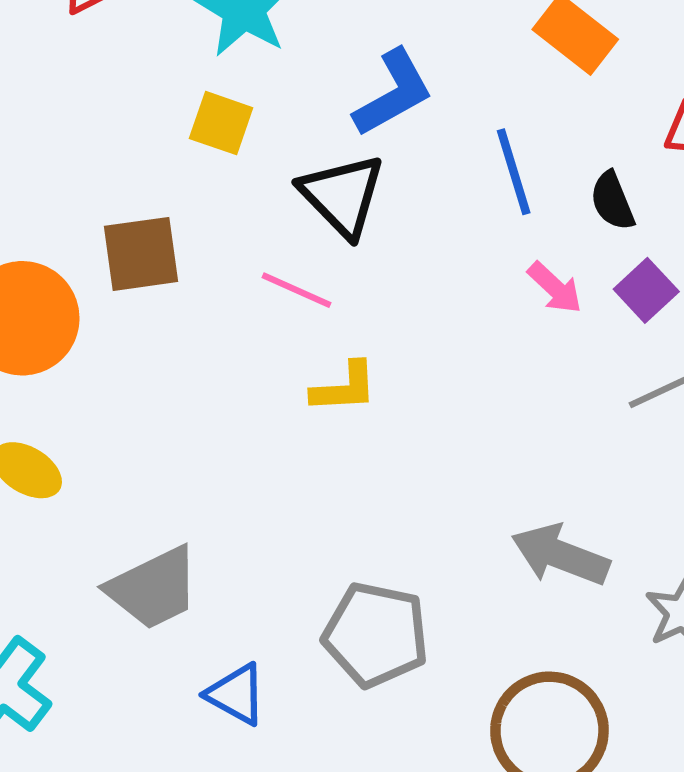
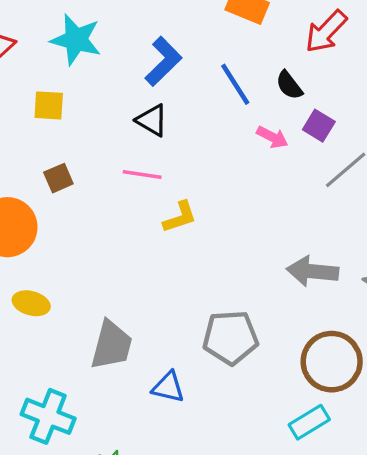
yellow square: (221, 123) -> (49, 105), moved
black triangle: (342, 195) -> (152, 120), size x0.7
brown square: (141, 254) -> (58, 178), size x0.7
gray trapezoid: (153, 588) -> (111, 345), turned -34

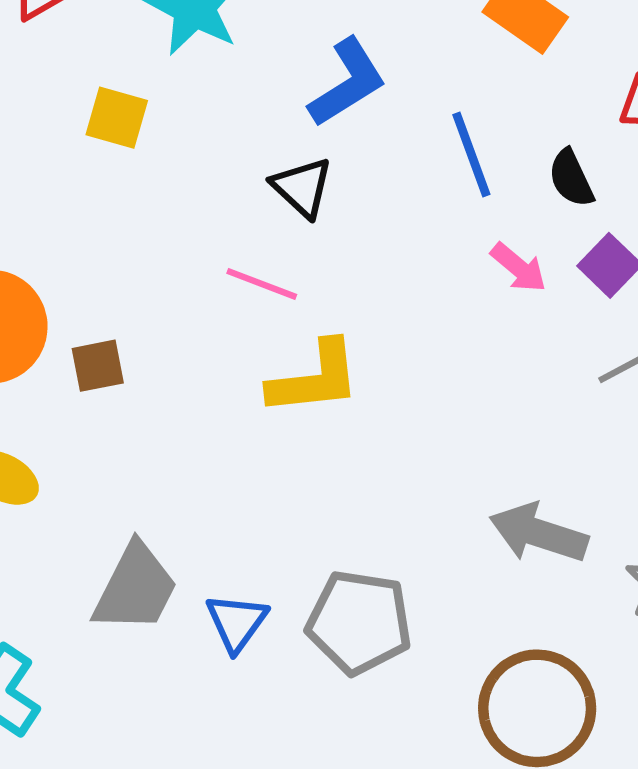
brown square: (58, 178) -> (98, 366), moved
yellow L-shape: (180, 217) -> (315, 378), size x1.4
blue triangle: (168, 387) -> (237, 622), moved, turned 40

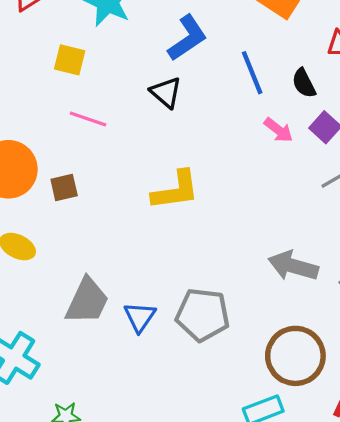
pink line: (262, 284) -> (88, 119), moved

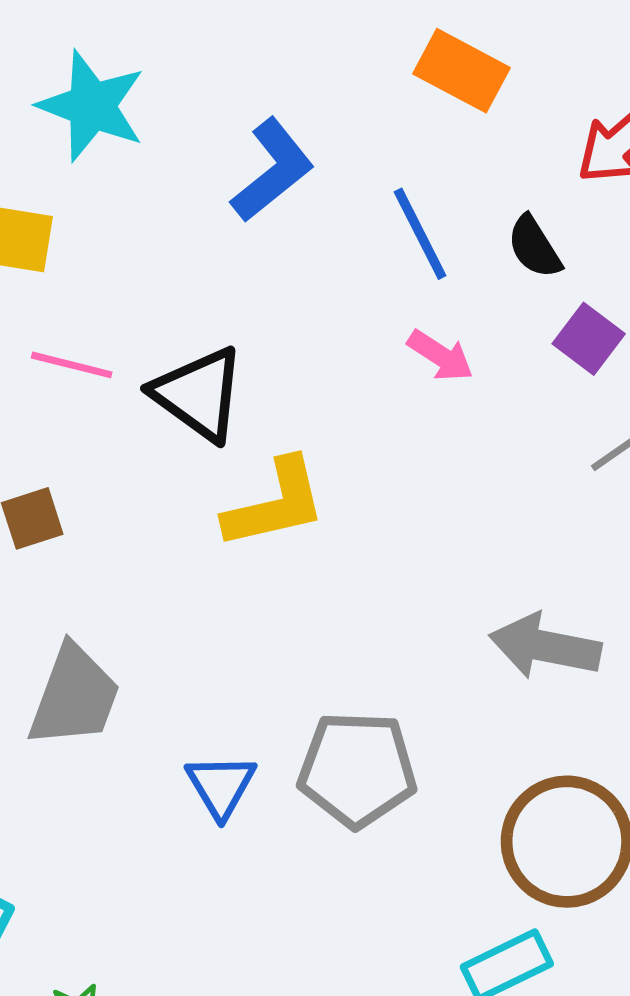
black triangle: (166, 92) -> (199, 394), moved, size x1.4
pink arrow: (278, 130) -> (440, 356), moved
gray trapezoid: (87, 301) -> (74, 696), moved

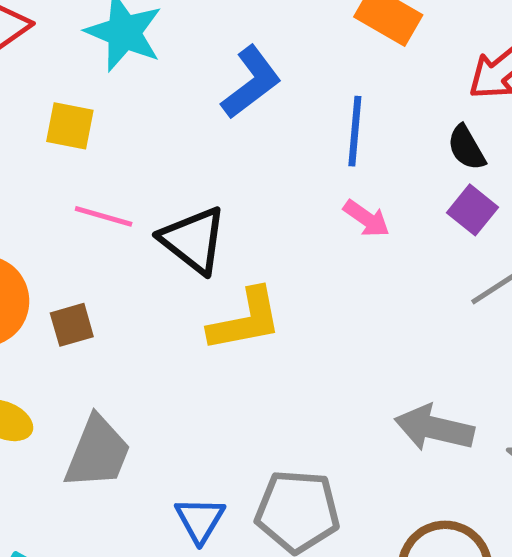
blue line: (420, 234) -> (355, 131), turned 30
black semicircle: (534, 247) -> (466, 148), moved

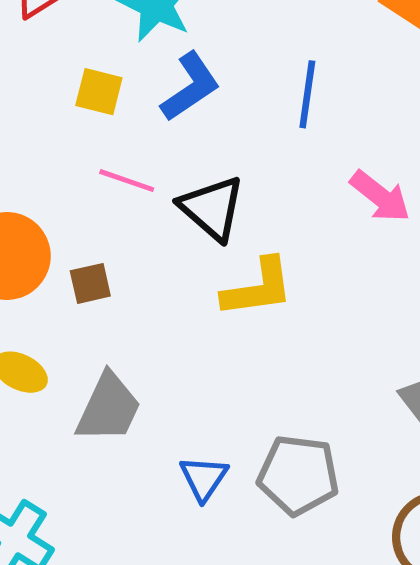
blue L-shape: (251, 82) -> (190, 87), moved
blue line: (355, 131) -> (307, 94), moved
pink arrow: (367, 219) -> (380, 196), size x1.4

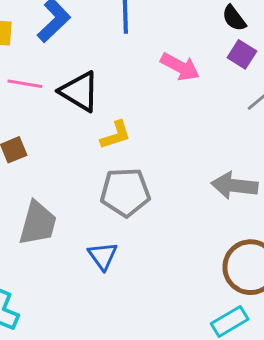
yellow L-shape: (258, 288) -> (116, 135), size x0.7
gray pentagon: (298, 475) -> (125, 192), moved

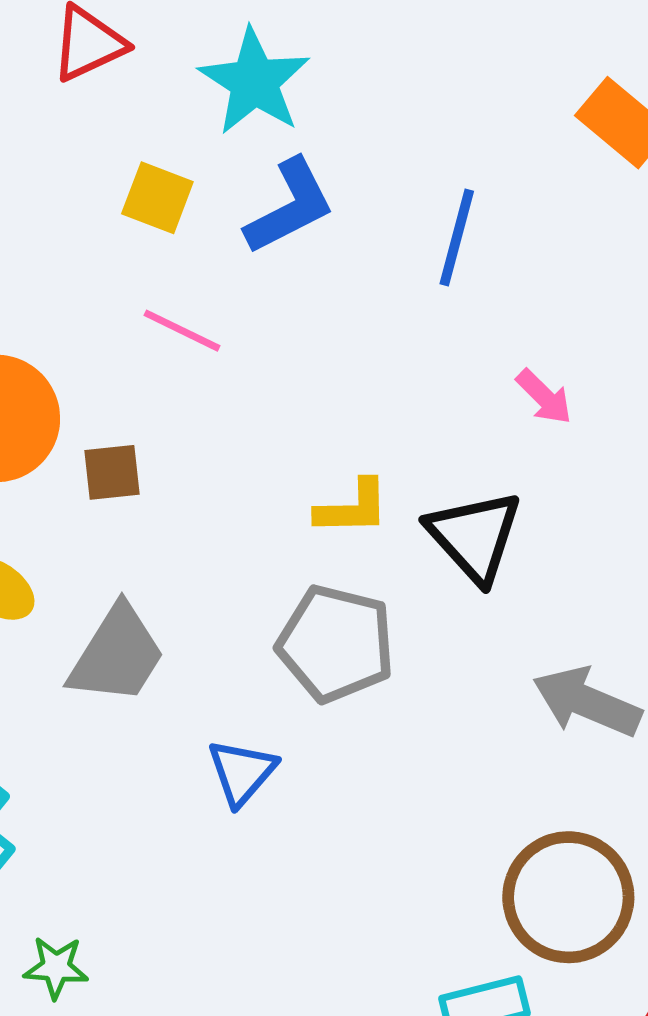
pink arrow: (180, 67) -> (544, 397), size x0.7
black triangle: (79, 91) -> (474, 536), moved

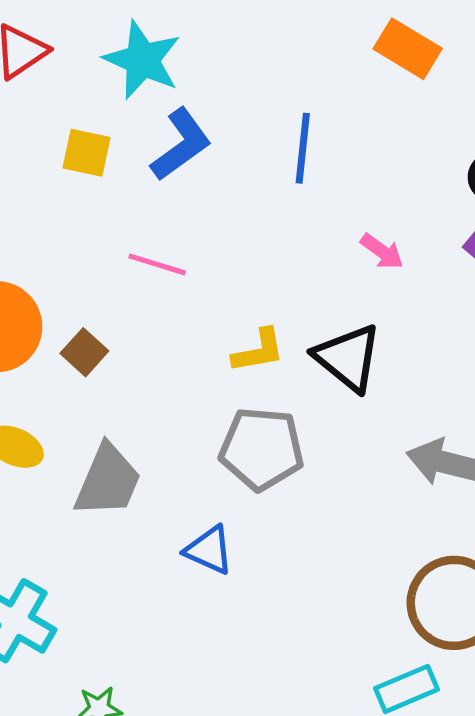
pink line: (182, 331) -> (157, 264), moved
brown square: (112, 472) -> (84, 352), turned -33
blue triangle: (242, 772) -> (209, 550), turned -38

